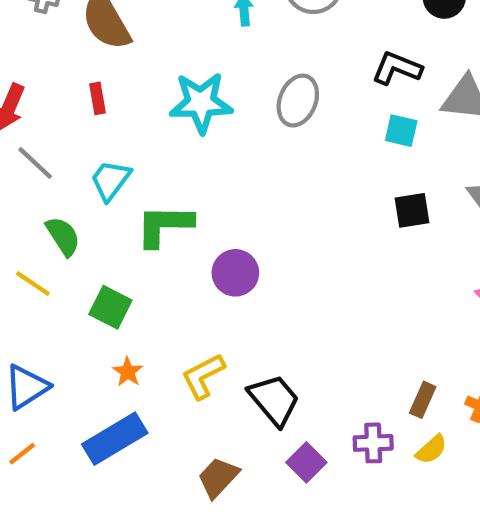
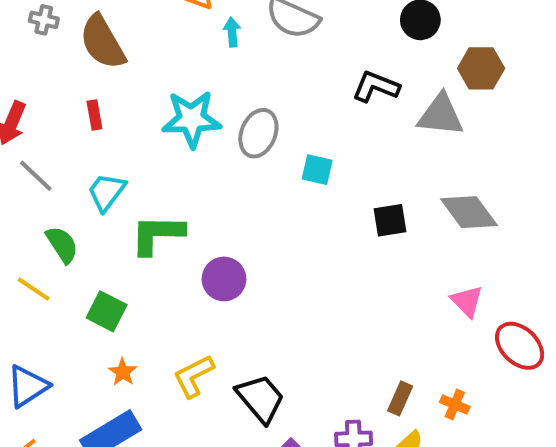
gray ellipse: (298, 101) -> (258, 133), moved
cyan square: (401, 131) -> (317, 170), moved

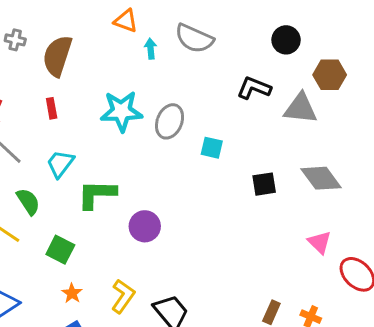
brown semicircle: (103, 42) -> (57, 56), turned 48
yellow L-shape: (194, 376) -> (123, 296), turned 152

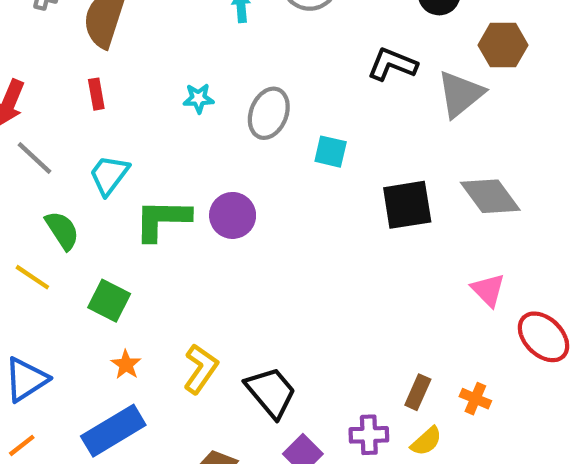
gray triangle: (301, 108) -> (460, 94), turned -45
cyan star: (121, 111) -> (198, 98), size x0.5
black square: (264, 184) -> (407, 205), size x1.4
purple circle: (145, 226) -> (233, 215), moved

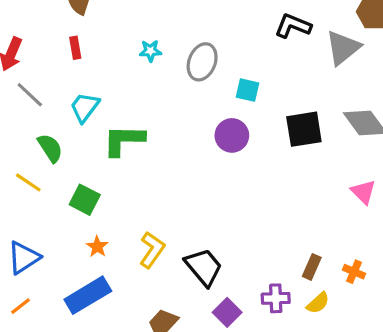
purple circle: (233, 215) -> (232, 135), moved

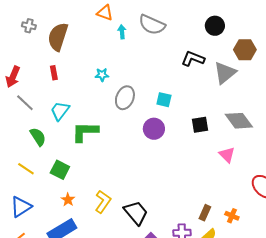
gray ellipse: (202, 62) -> (125, 98), moved
black square: (304, 129) -> (200, 125), size x0.7
yellow line: (28, 182) -> (26, 169), moved
pink triangle: (363, 192) -> (227, 155), moved

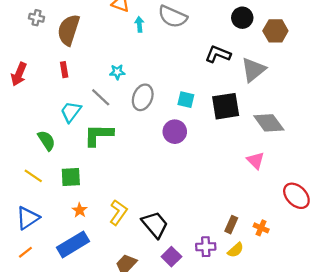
brown hexagon: (245, 50) -> (275, 31), moved
gray line: (25, 103) -> (101, 97), moved
black square: (200, 125) -> (226, 106), moved, size x1.5
green square: (60, 170) -> (71, 177), turned -30

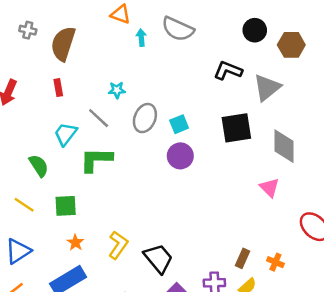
cyan square: (186, 100) -> (179, 124), moved, turned -35
gray diamond: (269, 123) -> (284, 146), turned 36

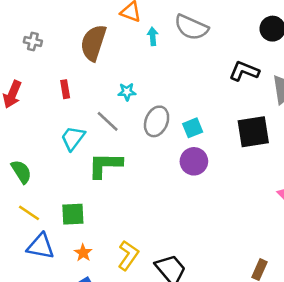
gray cross: (28, 30) -> (33, 42), moved
brown semicircle: (63, 44) -> (93, 43), moved
green semicircle: (39, 166) -> (21, 172), moved
blue triangle: (18, 251) -> (41, 246), moved, turned 44

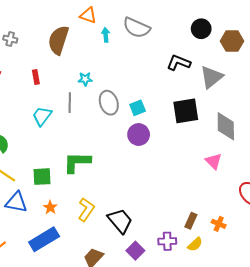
gray line: (108, 121) -> (70, 103), turned 48
gray ellipse: (157, 121) -> (109, 103), turned -40
green L-shape: (105, 165) -> (77, 162), moved

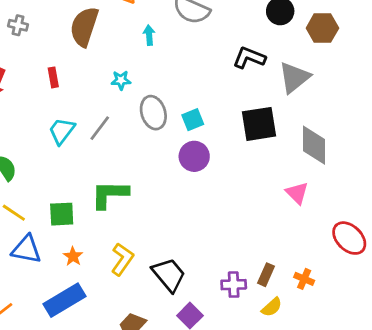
cyan arrow: (106, 35) -> (149, 35), moved
gray line: (70, 103) -> (100, 128), moved, turned 36
purple cross: (167, 241) -> (234, 285), moved

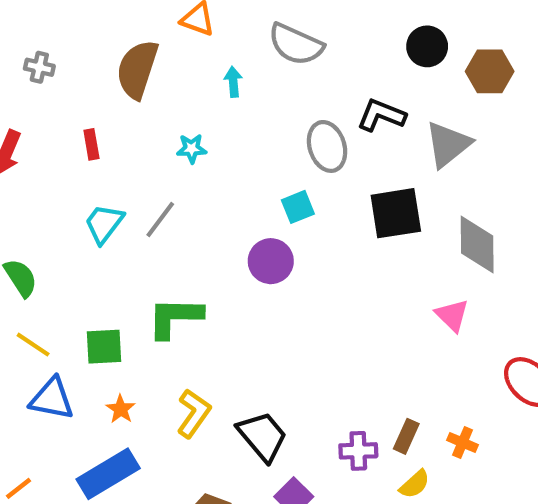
gray ellipse: (153, 113) -> (327, 146), moved
purple circle: (194, 156) -> (271, 261), moved

